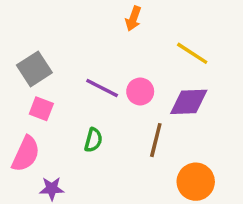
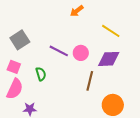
orange arrow: (133, 19) -> (77, 11), turned 32
pink square: (41, 109) -> (14, 67), moved
green semicircle: (93, 140) -> (41, 74), moved, turned -32

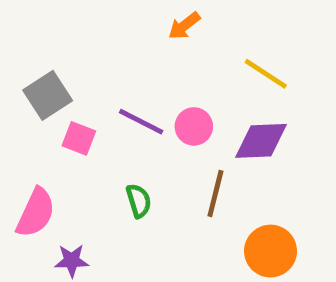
pink square: (14, 67) -> (79, 138), moved
green semicircle: (41, 74) -> (139, 201), moved

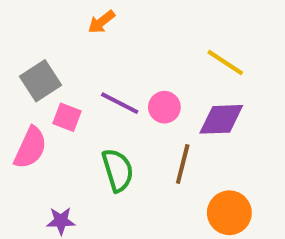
orange arrow: (184, 26) -> (101, 22), moved
green semicircle: (139, 201) -> (118, 170), size x1.5
pink semicircle: (36, 213) -> (30, 148), moved

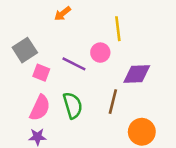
yellow line: (225, 63) -> (118, 29), moved, turned 50
pink circle: (164, 107) -> (100, 53), moved
pink semicircle: (30, 148) -> (40, 108), moved

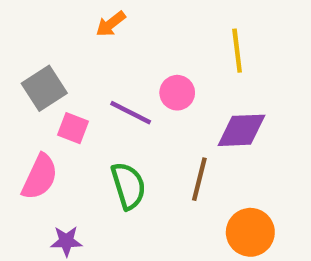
yellow line: (118, 29) -> (237, 51), moved
pink semicircle: (40, 108) -> (40, 177), moved

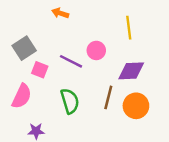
orange arrow: (111, 24) -> (60, 13), turned 56
orange circle: (250, 232) -> (136, 106), moved

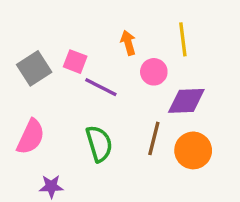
orange arrow: (60, 13) -> (128, 43), moved, turned 56
pink circle: (96, 50) -> (154, 72), moved
pink square: (40, 70) -> (75, 62), moved

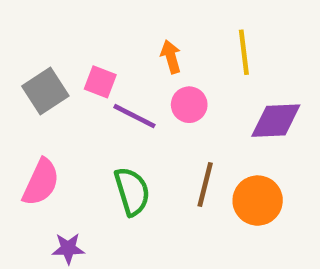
pink circle: (154, 72) -> (189, 105), moved
purple diamond: (186, 101) -> (276, 121), moved

